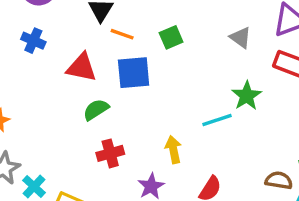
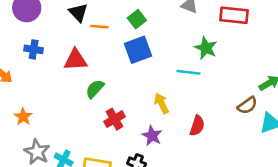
blue square: (134, 73) -> (138, 50), moved
cyan line: (217, 120) -> (188, 72), turned 40
brown semicircle: (279, 180) -> (247, 105), turned 150

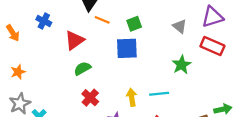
red triangle: (75, 60) -> (74, 40), turned -50
cyan line: (188, 72) -> (159, 94), moved, turned -30
red cross: (115, 119) -> (90, 98), turned -35

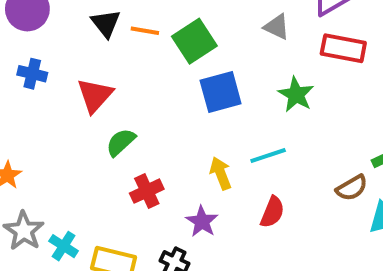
orange line: (102, 20) -> (145, 31), moved
green square: (134, 24) -> (194, 41), size x1.5
blue square: (127, 48) -> (221, 92), moved
red cross: (90, 98) -> (147, 191), turned 35

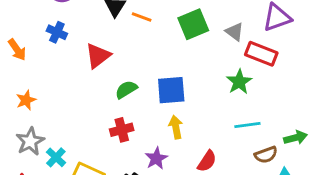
green square: (194, 41) -> (193, 24), moved
red rectangle: (343, 48) -> (261, 54), moved
blue square: (221, 92) -> (171, 90), moved
green semicircle: (121, 142) -> (126, 90), moved
cyan line: (268, 156) -> (247, 125), moved

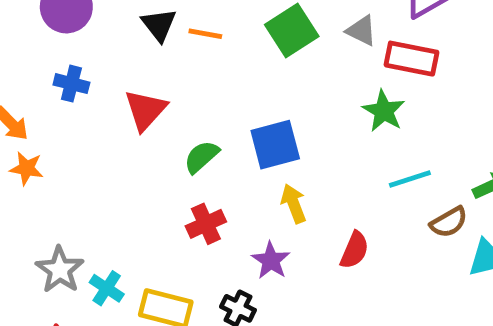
orange star: (26, 100) -> (27, 168), moved, turned -30

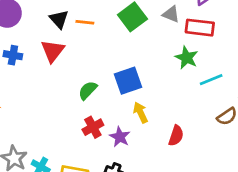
red triangle: (145, 110) -> (53, 51), moved
cyan line: (410, 179) -> (211, 80), moved
purple star: (271, 260) -> (120, 137), moved

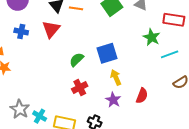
red rectangle: (200, 28) -> (174, 20), moved
purple star: (120, 137) -> (113, 100), moved

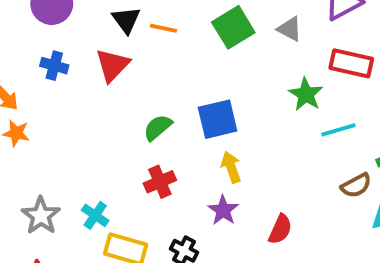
red semicircle: (142, 96) -> (280, 229), moved
cyan cross: (40, 116) -> (95, 215), moved

